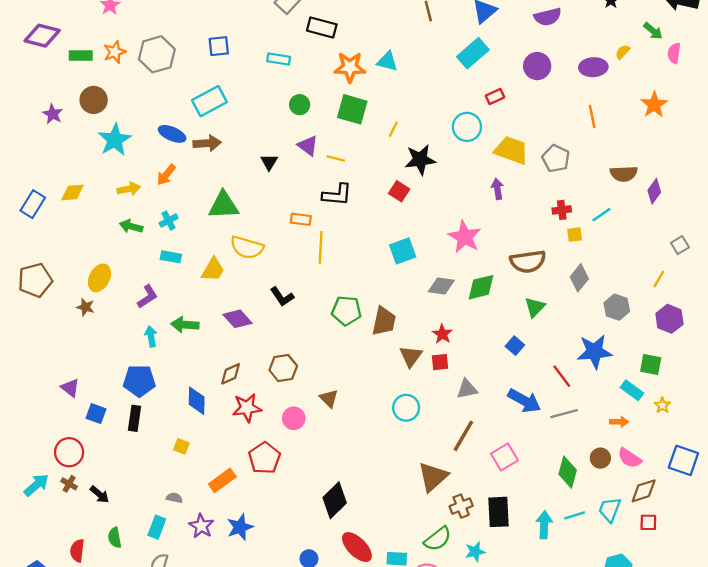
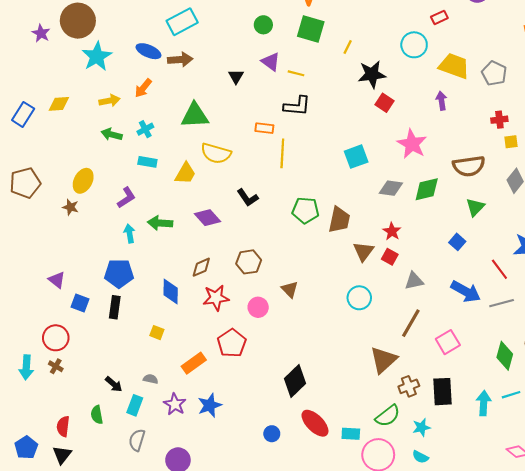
brown circle: (94, 100) -> (78, 21), size x1.4
red square: (399, 191) -> (385, 103), moved
red square: (440, 362) -> (390, 257), turned 35
cyan arrow: (36, 485) -> (26, 367), turned 135
black arrow: (99, 494) -> (114, 384), moved

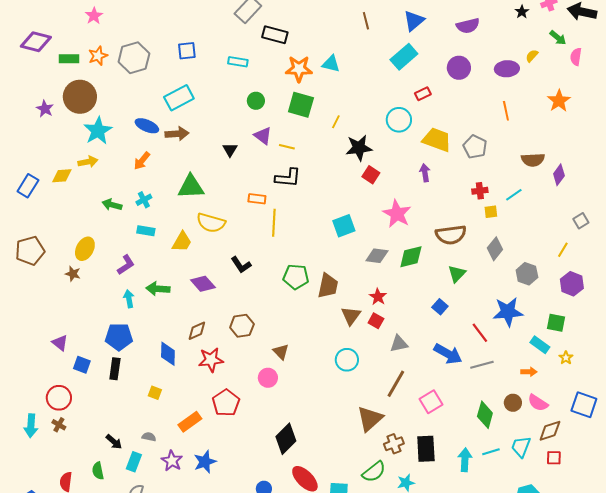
yellow arrow: (109, 101) -> (88, 162), moved
pink circle: (258, 307) -> (268, 378), moved

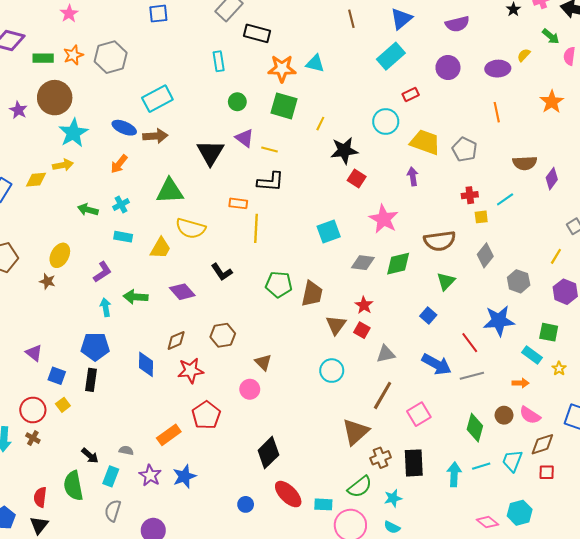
blue square: (187, 51) -> (158, 14), moved
cyan rectangle: (238, 62) -> (219, 61), turned 72
black triangle: (230, 150) -> (210, 153), size x1.8
yellow square: (155, 393) -> (63, 405), moved, turned 32
green semicircle: (98, 471) -> (73, 486), size x1.6

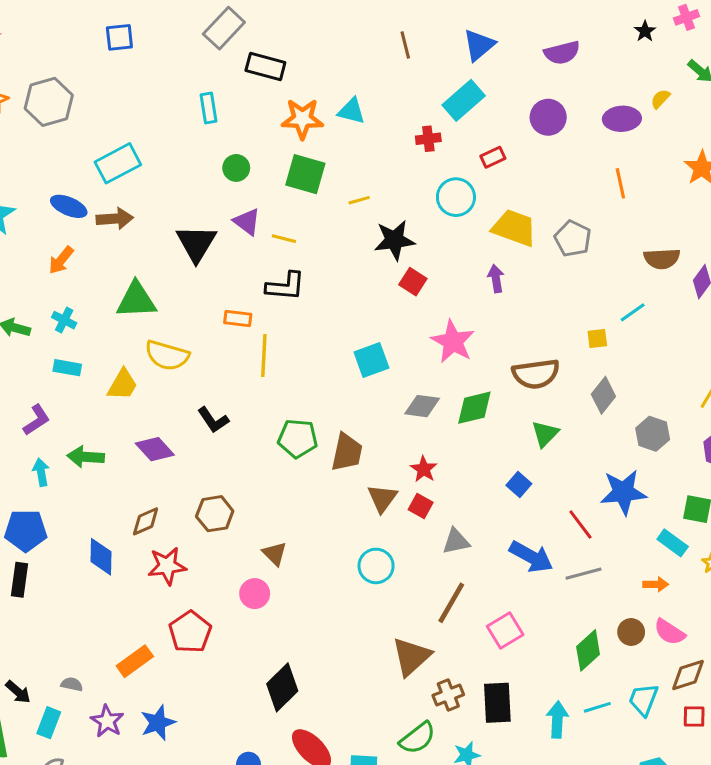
yellow line: (320, 124) -> (359, 200), turned 48
red cross: (470, 195) -> (428, 139), moved
cyan cross: (121, 205) -> (64, 320), turned -35
green diamond: (475, 428) -> (588, 650), turned 32

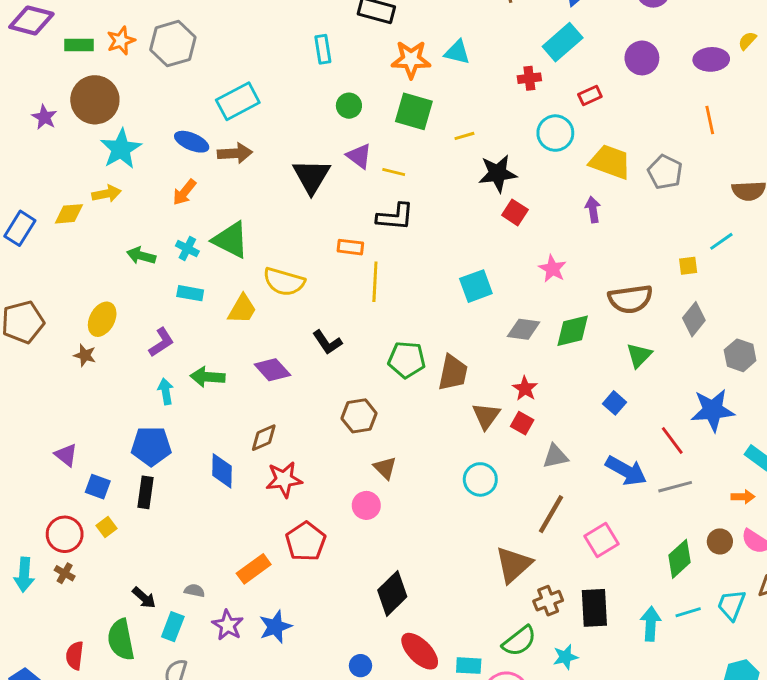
green triangle: (136, 300) -> (231, 240), moved, turned 30
pink star: (453, 342) -> (552, 269), size x0.7
brown hexagon: (215, 514) -> (359, 416), moved

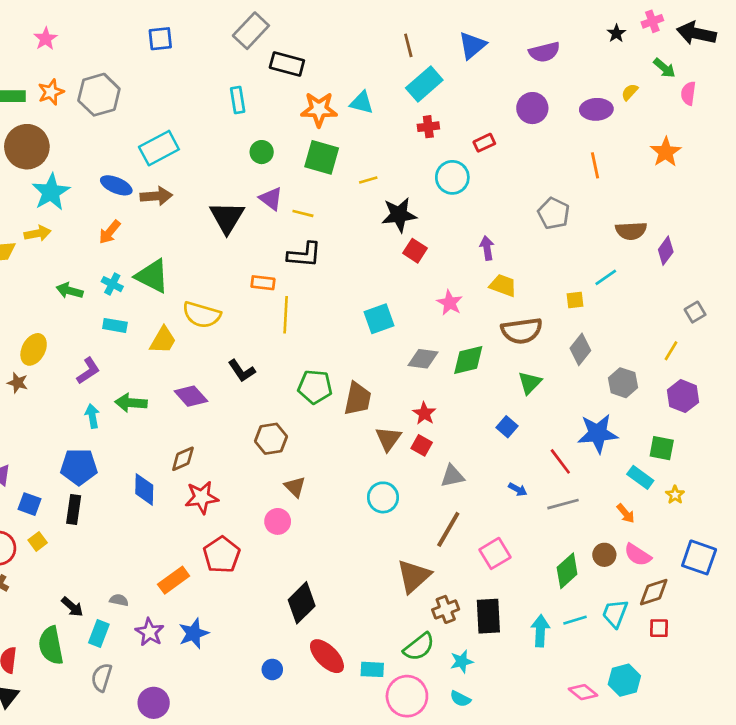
cyan rectangle: (563, 42) -> (424, 84), moved
yellow trapezoid: (610, 162) -> (503, 285), moved, size x0.7
blue arrow: (626, 471) -> (518, 489), size x0.5
orange arrow: (743, 497) -> (626, 513), turned 50

